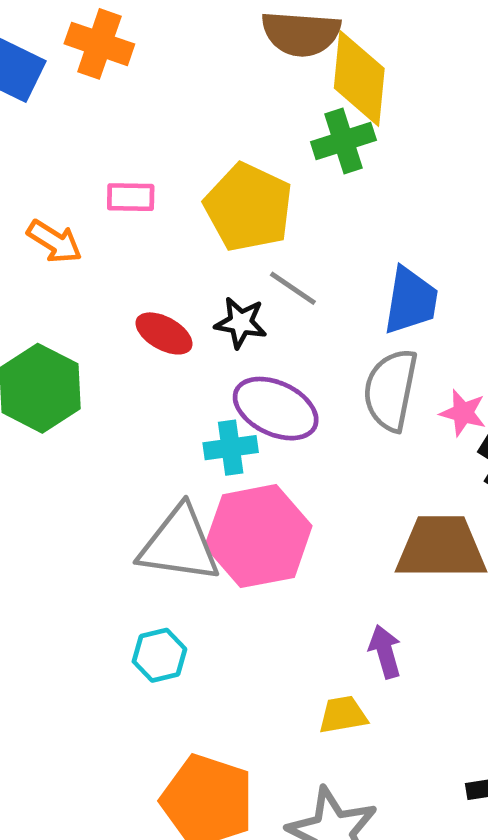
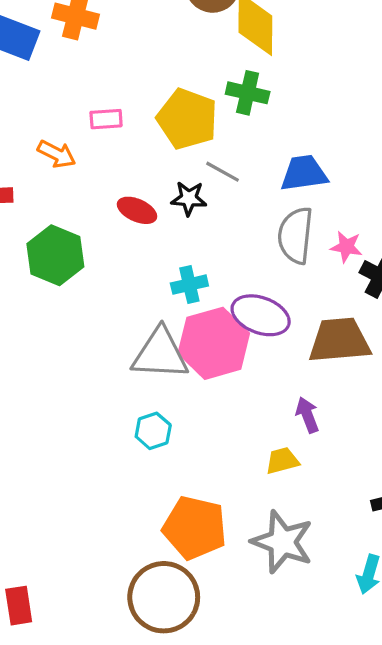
green cross: (343, 141) -> (248, 93), moved, turned 36
blue trapezoid: (411, 301) -> (304, 173), turned -102
purple ellipse: (276, 409) -> (261, 315), moved

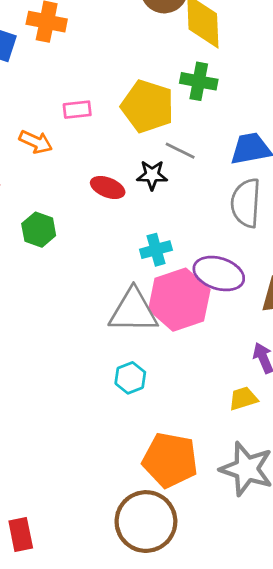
green hexagon: (55, 255) -> (39, 230), size x0.7

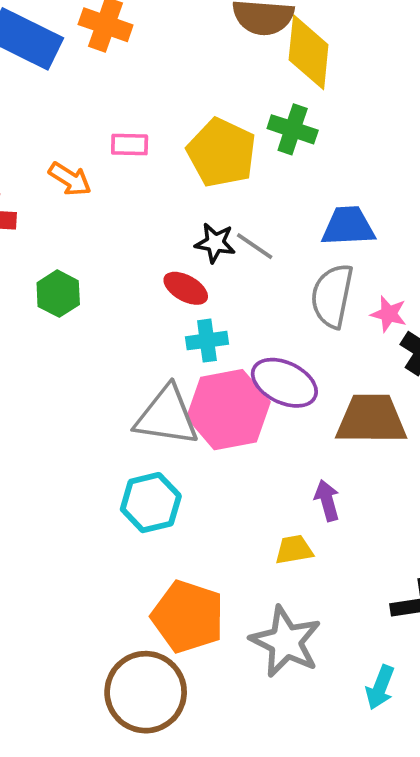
gray line: (180, 151) -> (255, 246), moved
red ellipse: (108, 187) -> (186, 288), moved
cyan hexagon: (130, 378) -> (151, 503), size x1.4

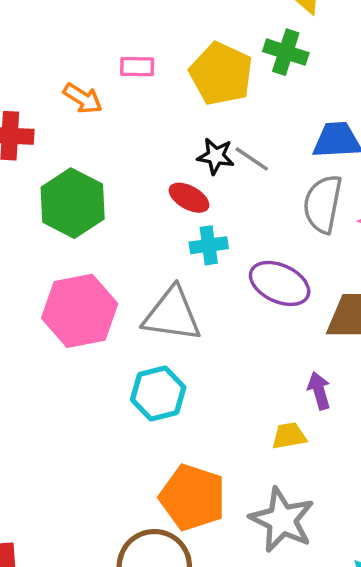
green hexagon: (58, 294) -> (73, 203), size x1.6
pink hexagon: (228, 410) -> (80, 311), moved

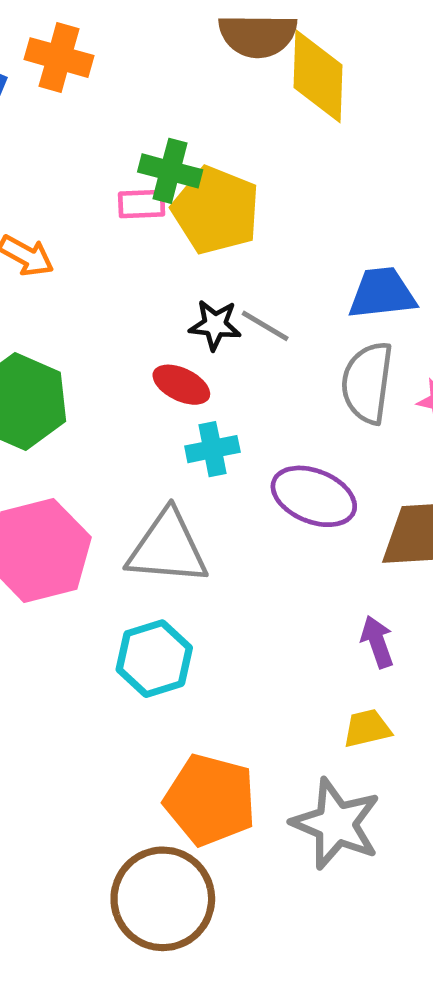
green cross: (286, 52) -> (170, 171), moved
pink rectangle: (137, 67) -> (142, 204), moved
yellow trapezoid: (289, 436) -> (367, 728), moved

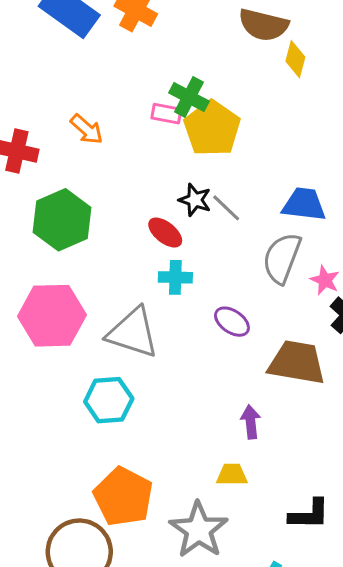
yellow diamond: (318, 76) -> (295, 59), size x0.6
purple ellipse: (314, 496) -> (232, 322), size x0.7

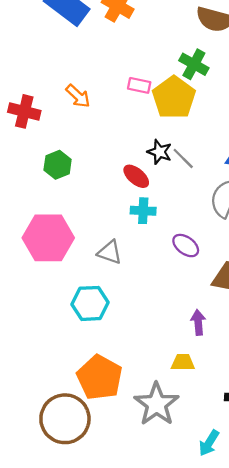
green cross: (189, 97) -> (194, 64), moved
green hexagon: (62, 220) -> (58, 165), size x0.6
gray triangle: (133, 333) -> (110, 252), size x0.6

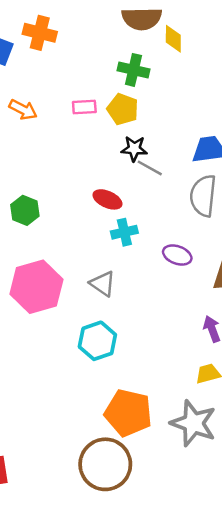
orange arrow: (78, 96) -> (23, 110), moved
yellow pentagon: (174, 97) -> (123, 109), size x0.7
black star: (159, 152) -> (134, 149), moved
gray triangle: (110, 252) -> (103, 284), turned 32

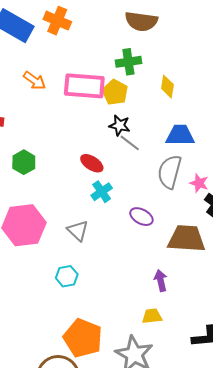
yellow diamond: (173, 39) -> (167, 87), moved
green cross: (133, 70) -> (128, 62), turned -30
pink rectangle: (84, 107) -> (84, 86), size x2.0
cyan cross: (124, 232) -> (102, 192), turned -30
cyan hexagon: (97, 341) -> (67, 276), size x0.7

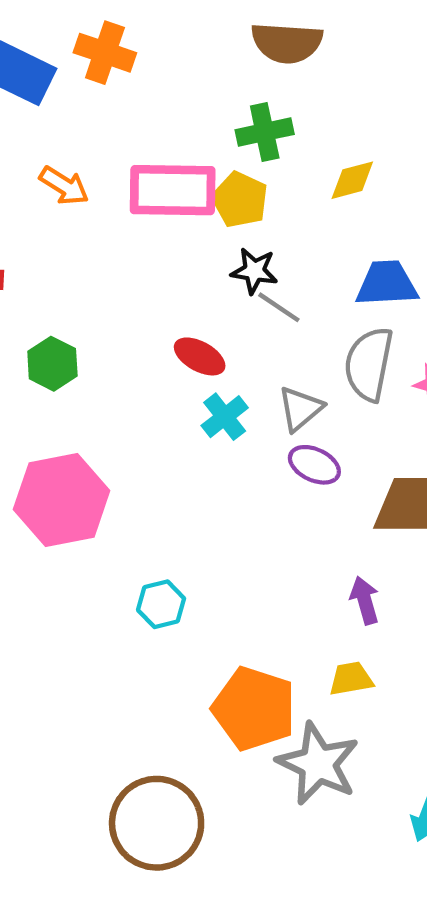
yellow diamond: (167, 87) -> (352, 180), turned 70
gray triangle: (78, 231) -> (300, 409), moved, turned 40
orange pentagon: (83, 338) -> (254, 709), moved

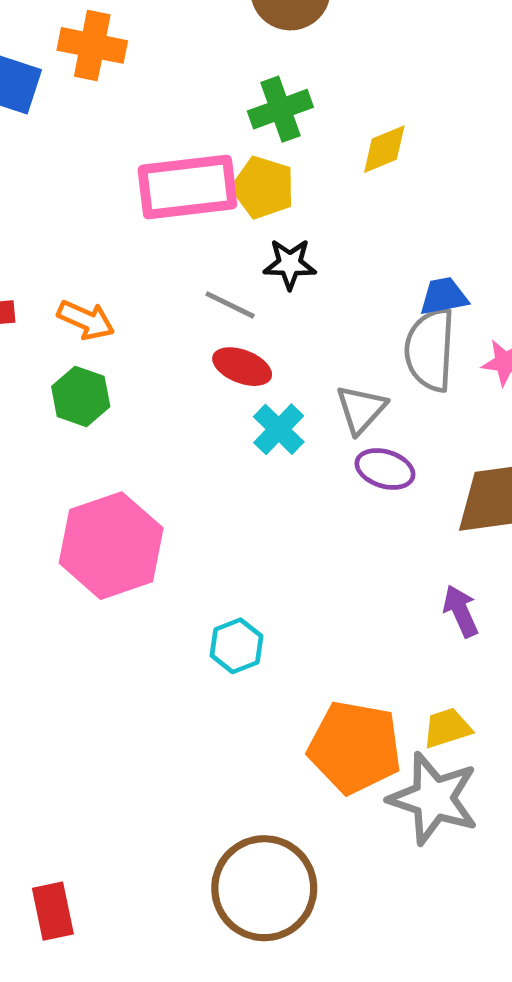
orange arrow: (64, 186) -> (86, 320), moved
blue trapezoid: (387, 284) -> (444, 296), moved, size x0.7
gray line: (279, 307) -> (230, 305), moved
yellow trapezoid: (351, 679) -> (447, 728), moved

